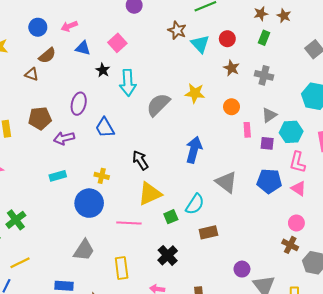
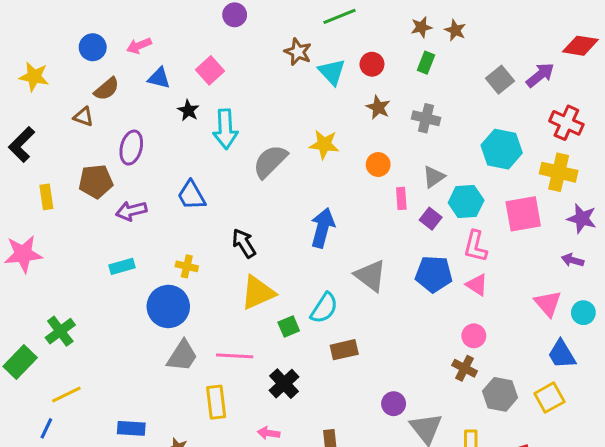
purple ellipse: (79, 104) -> (131, 148), moved
purple square: (267, 143) -> (431, 219), turned 32
pink line: (129, 223) -> (235, 356), moved
gray trapezoid: (84, 250) -> (182, 356), moved

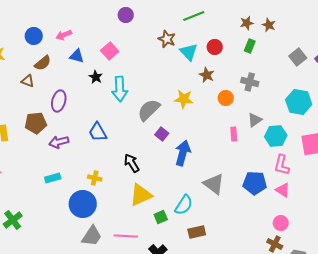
brown star: (378, 107) -> (207, 75), moved
orange circle: (378, 165) -> (226, 98), moved
purple square: (431, 219) -> (162, 134), moved

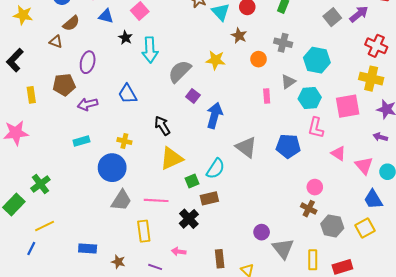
cyan hexagon: (299, 102) -> (317, 60), moved
pink triangle: (283, 190) -> (338, 153), moved
brown rectangle: (197, 232) -> (209, 198), moved

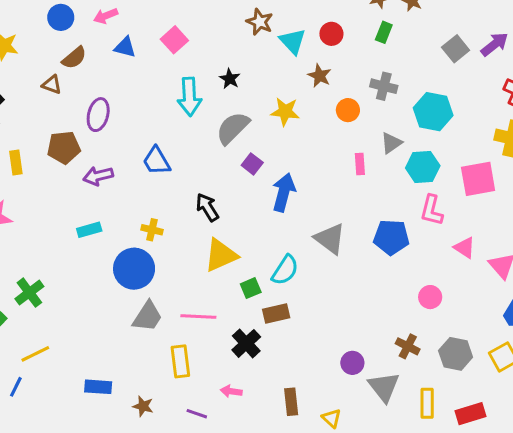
black star: (125, 38) -> (230, 79), moved
brown cross: (309, 209) -> (408, 346), moved

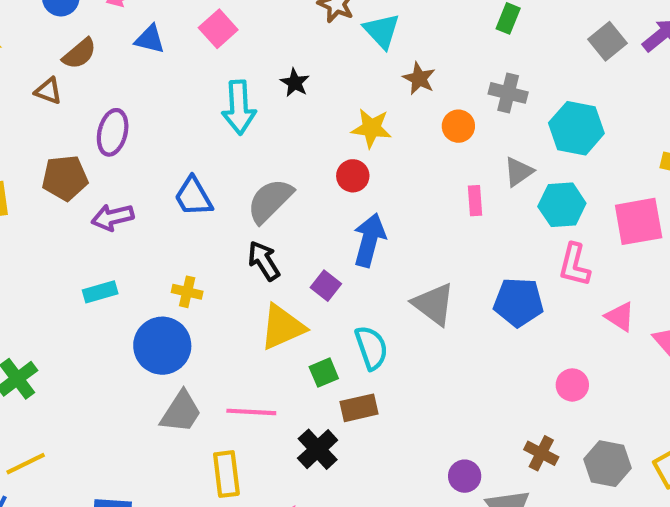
red circle: (331, 34) -> (353, 176), moved
gray semicircle: (233, 128) -> (270, 201), moved
purple square: (252, 164) -> (326, 286), moved
cyan semicircle: (285, 270) -> (371, 348), turned -52

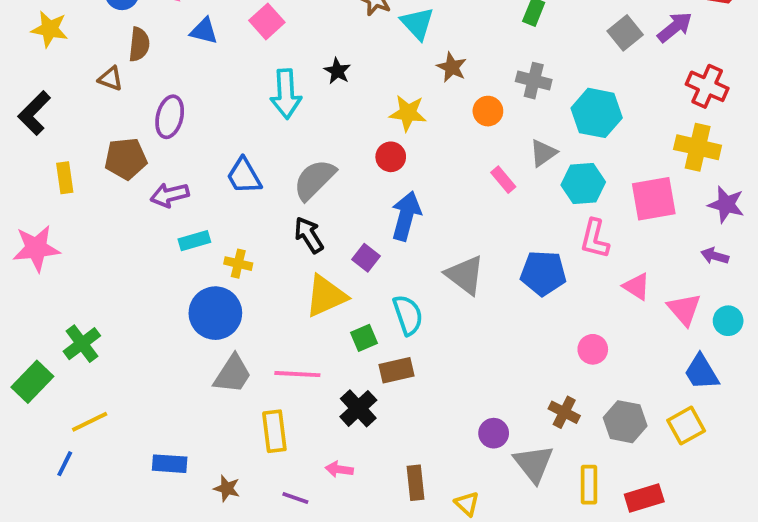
brown semicircle: (79, 54) -> (139, 44), turned -44
pink rectangle: (475, 201) -> (503, 180), turned -36
cyan rectangle: (100, 292) -> (194, 241), moved

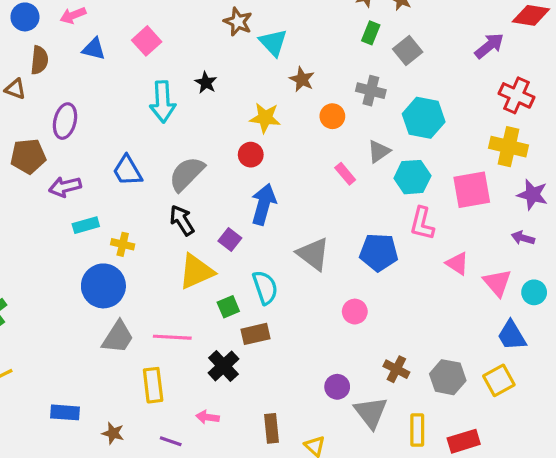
gray square: (625, 33) -> (408, 51), moved
pink circle: (593, 349) -> (355, 312), moved

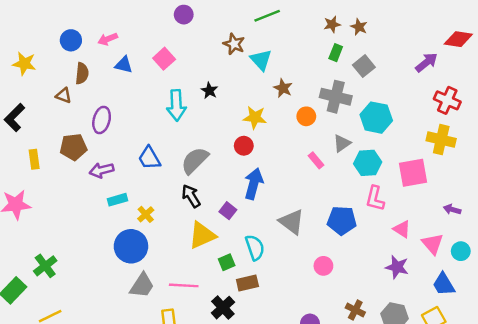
gray cross: (371, 91) -> (336, 97), size x1.4
purple star: (533, 195) -> (397, 267), moved
yellow cross: (123, 244) -> (146, 214), turned 35

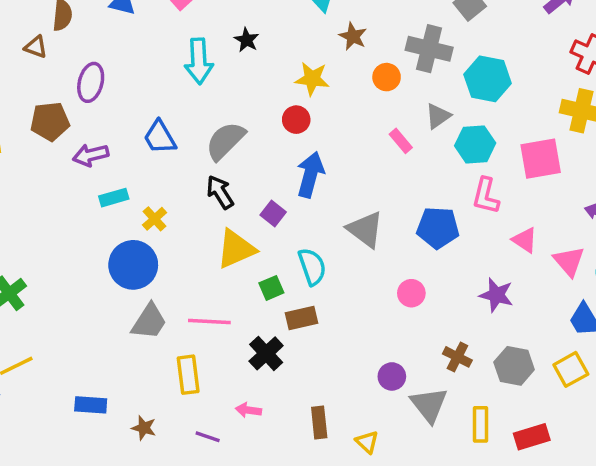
purple star: (397, 267) -> (496, 295), moved

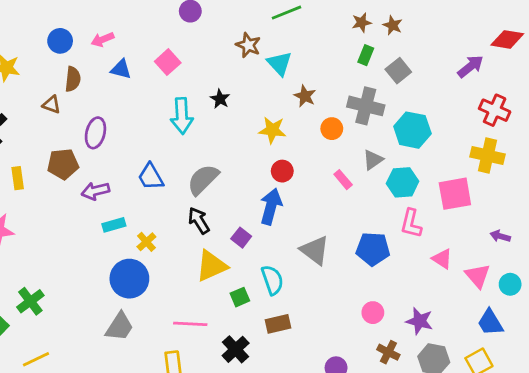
red circle: (296, 120) -> (282, 171), moved
pink circle: (411, 293) -> (373, 313), moved
purple star: (496, 295) -> (420, 321), moved
brown rectangle: (302, 318) -> (278, 324), moved
gray trapezoid: (149, 322) -> (120, 327), moved

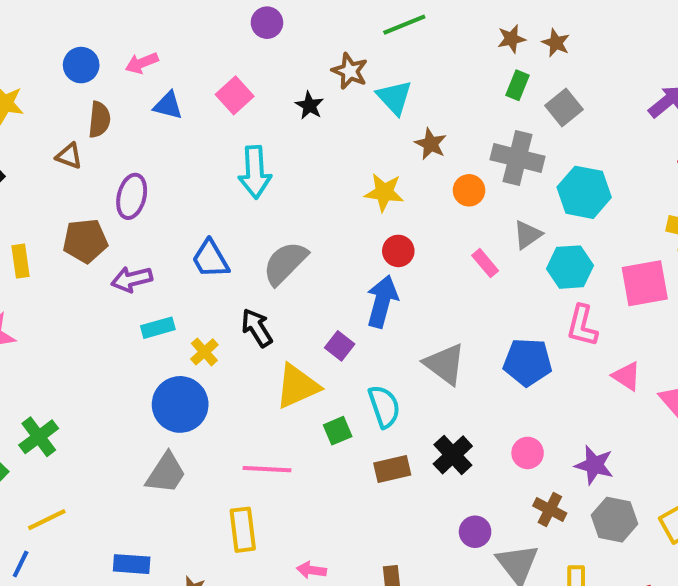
black star: (220, 99) -> (309, 105), moved
black arrow: (199, 221) -> (257, 328), moved
black cross: (236, 349) -> (453, 455), moved

